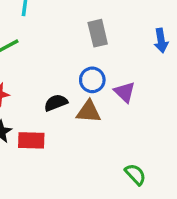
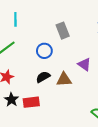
blue circle: (92, 80) -> (44, 51), moved

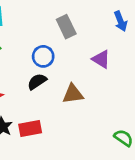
purple triangle: (84, 64) -> (101, 59), moved
black semicircle: (43, 77) -> (37, 82), moved

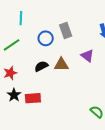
blue circle: (43, 56) -> (46, 38), moved
brown triangle: (73, 94) -> (61, 65), moved

